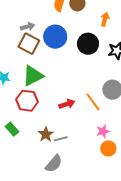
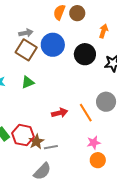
green triangle: (33, 76) -> (28, 82), size x0.6
red hexagon: (27, 101) -> (23, 135), moved

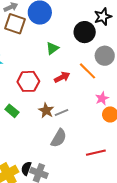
black circle: (85, 54) -> (85, 32), moved
green triangle: (28, 82) -> (52, 48), moved
red hexagon: (23, 135) -> (28, 81), moved

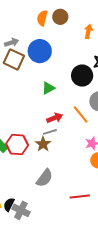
red hexagon: (28, 81) -> (17, 144), moved
brown star: (46, 110) -> (43, 144), moved
gray line: (62, 113) -> (50, 132), moved

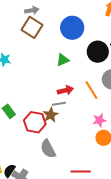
blue circle: (40, 51) -> (72, 28), moved
red hexagon: (17, 144) -> (35, 122), moved
gray semicircle: (45, 178) -> (48, 149), turned 108

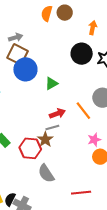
blue circle: (72, 28) -> (25, 69), moved
black circle: (98, 52) -> (82, 54), moved

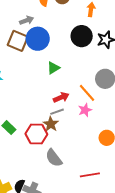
gray arrow: (16, 37) -> (27, 20), moved
blue circle: (25, 69) -> (38, 39), moved
pink star: (94, 140) -> (85, 110), moved

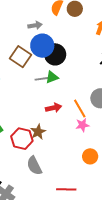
black circle: (82, 36) -> (55, 54), moved
brown square: (18, 41) -> (20, 57), moved
pink star: (85, 110) -> (82, 125), moved
gray line: (57, 112) -> (42, 79), moved

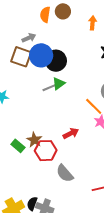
brown square: (20, 57) -> (21, 57), moved
red arrow: (54, 108) -> (71, 133), moved
brown star: (38, 132) -> (34, 140), moved

